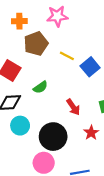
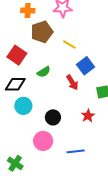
blue square: (90, 67) -> (85, 66), moved
red arrow: (73, 107) -> (72, 82), moved
black circle: (53, 137) -> (53, 117), size x0.6

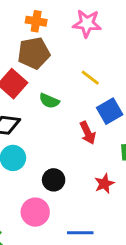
brown pentagon: (42, 32) -> (34, 53), moved
green semicircle: (44, 72) -> (49, 101), moved, turned 48

